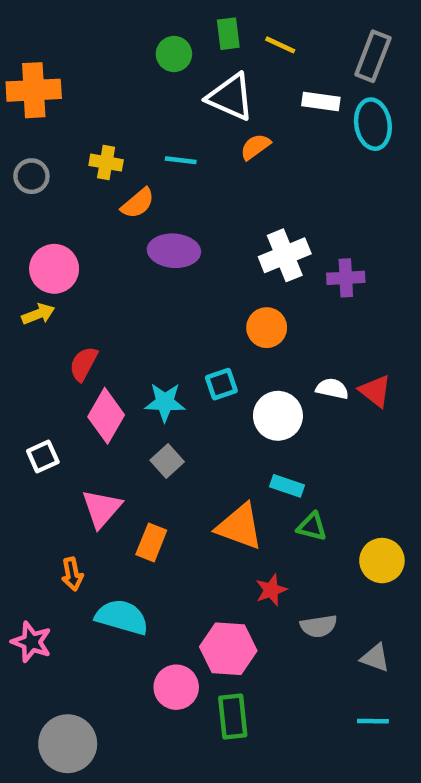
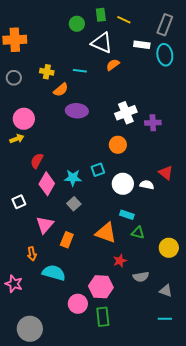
white semicircle: (332, 389) -> (147, 185), moved

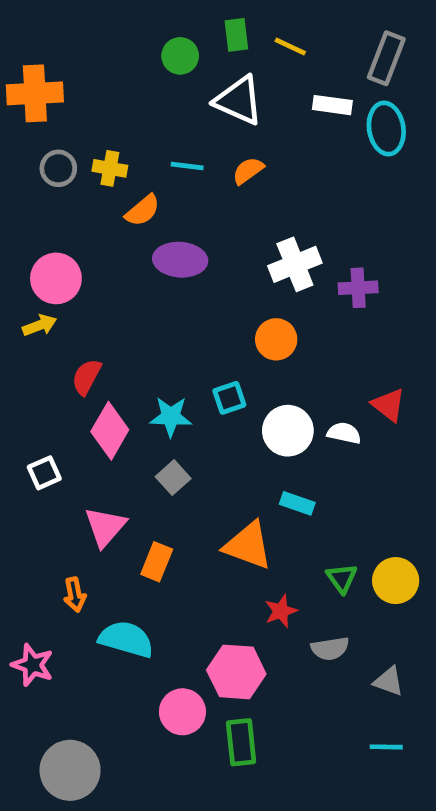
orange semicircle: (113, 65) -> (248, 171), moved
gray circle: (14, 78) -> (58, 168), moved
green triangle: (138, 233) -> (342, 578), moved, turned 40

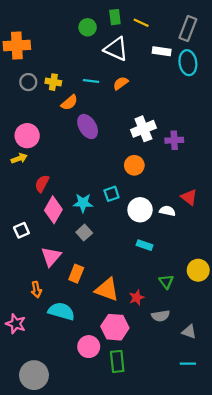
purple ellipse: (180, 260) -> (88, 127), turned 55
orange triangle: (248, 545) -> (107, 290), moved
yellow circle: (396, 581) -> (198, 270), moved

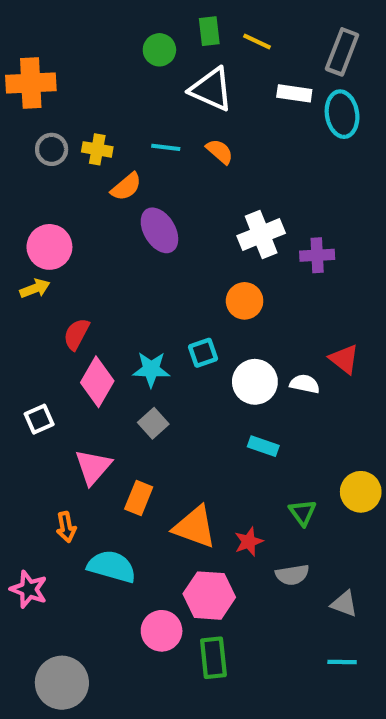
orange semicircle: (121, 83) -> (220, 151), turned 77

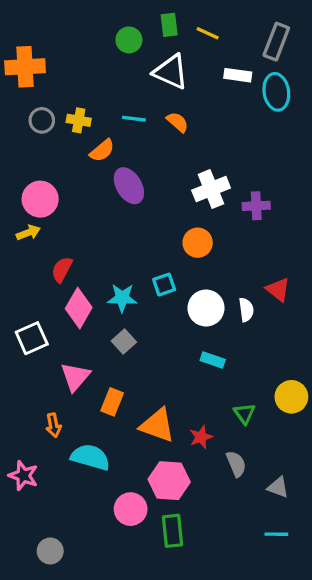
white semicircle: (305, 384) -> (246, 310), turned 70
white square: (39, 419) -> (32, 338), size x1.4
gray semicircle: (292, 575) -> (236, 464), turned -104
gray circle: (62, 683) -> (50, 551), size x0.6

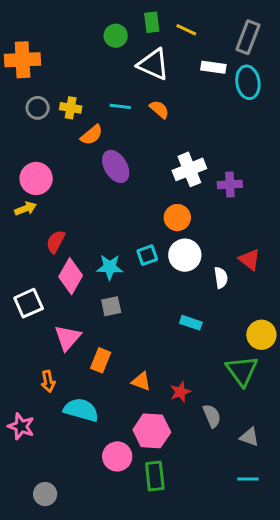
white circle: (206, 308) -> (185, 255), moved
gray square: (124, 342) -> (111, 306), turned 30
yellow circle: (291, 397) -> (261, 335), moved
green triangle: (245, 414) -> (242, 371), moved, size x1.6
orange triangle: (157, 425) -> (141, 381), size x0.6

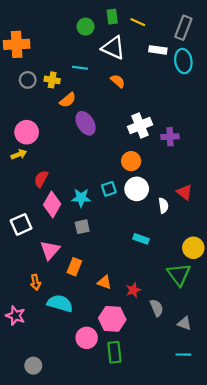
cyan line: (120, 106) -> (80, 68), moved

